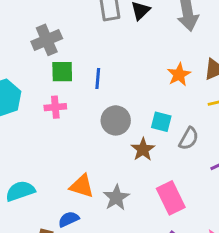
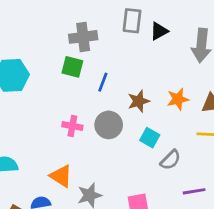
gray cross: (47, 40) -> (83, 37), moved
pink cross: (55, 107) -> (72, 126), moved
brown star: (143, 149) -> (139, 101), moved

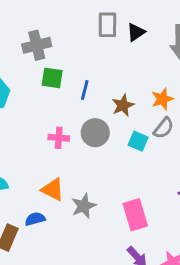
gray cross: (83, 37) -> (37, 45), moved
gray semicircle: (170, 160) -> (164, 128), moved

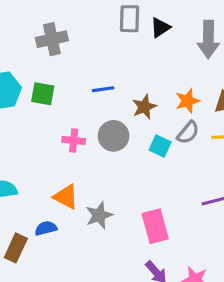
green square: (52, 78) -> (43, 94), moved
blue line: (85, 90) -> (103, 89), turned 66

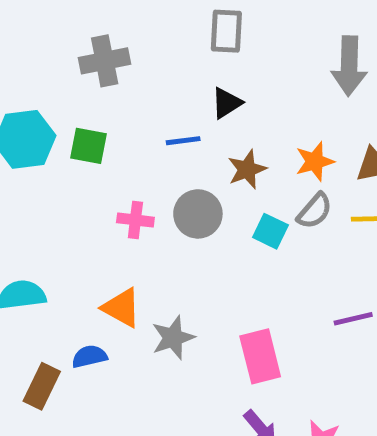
black triangle: (160, 28) -> (227, 103), moved

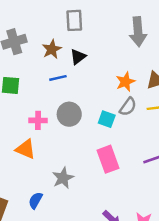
brown star: (247, 169) -> (52, 49), moved
orange triangle: (122, 308) -> (25, 149), moved
blue semicircle: (89, 356) -> (35, 200), moved, turned -42
pink rectangle: (260, 356) -> (108, 159), moved

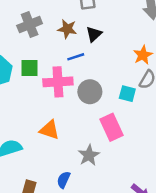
brown star: (52, 49) -> (67, 29), turned -30
pink cross: (38, 120) -> (58, 82), moved, size x1.6
pink rectangle: (108, 159) -> (111, 127), moved

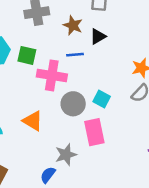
gray circle: (90, 92) -> (73, 104), moved
cyan square: (127, 94) -> (102, 99), moved
blue semicircle: (64, 180) -> (48, 175), moved

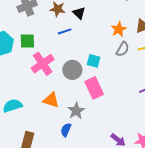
black triangle: (98, 36) -> (79, 13), turned -32
pink cross: (52, 75) -> (43, 64), moved, turned -30
orange triangle: (33, 121) -> (51, 100), moved

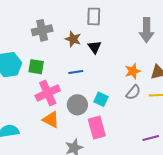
blue line: (65, 31) -> (76, 72), moved
orange triangle: (51, 100) -> (51, 120), moved

